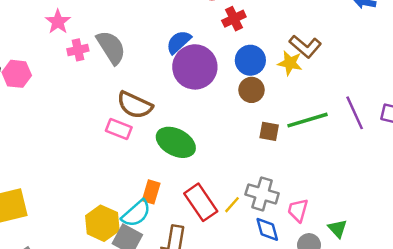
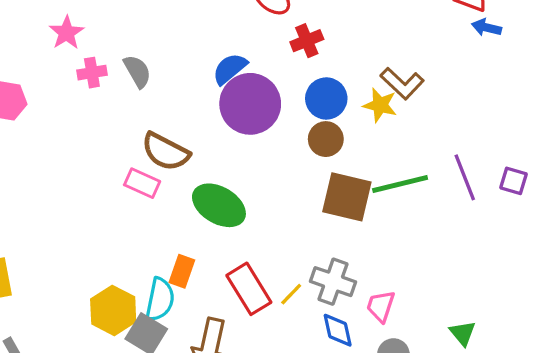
gray semicircle: (111, 47) -> (137, 71), size x0.7
brown square: (269, 131) -> (347, 197), size x1.8
cyan semicircle: (136, 213) -> (160, 299), turned -40
green triangle: (337, 229) -> (463, 333), moved

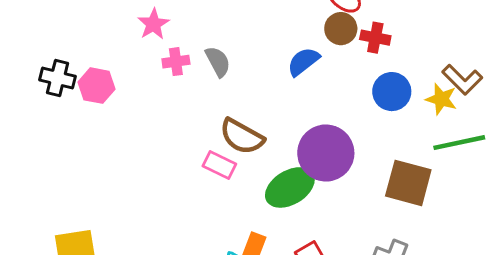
red cross: (307, 41) -> (375, 38), turned 32
purple circle: (250, 104) -> (326, 153), moved
brown circle: (326, 139) -> (341, 29), moved
green line: (400, 184) -> (459, 143), moved
green ellipse: (219, 205) -> (290, 187), turned -63

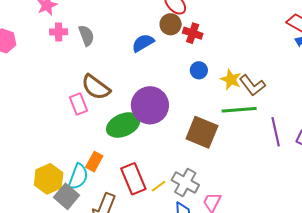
brown L-shape: (462, 80) -> (252, 85), moved
blue circle: (392, 92) -> (199, 70), size x0.7
pink rectangle: (219, 165) -> (78, 104), turned 35

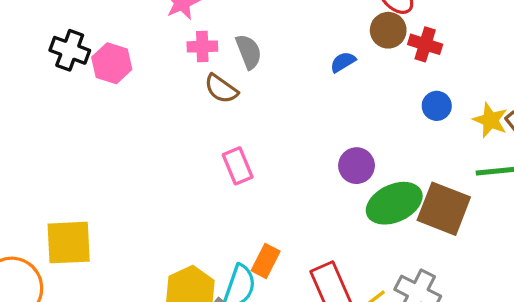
blue semicircle: (143, 43) -> (343, 62), size x0.7
brown semicircle: (96, 87) -> (221, 89), moved, size x0.7
purple circle: (150, 105) -> (357, 166), size x0.6
green ellipse: (123, 125) -> (394, 203), moved

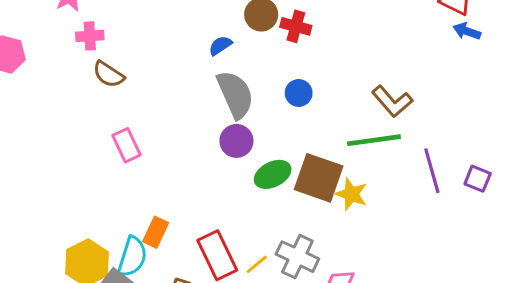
gray semicircle: (249, 52) -> (235, 94), moved, size x1.5
blue circle: (437, 106) -> (299, 93), moved
yellow star: (490, 120) -> (351, 194), moved
green ellipse: (394, 203) -> (273, 174), size x0.7

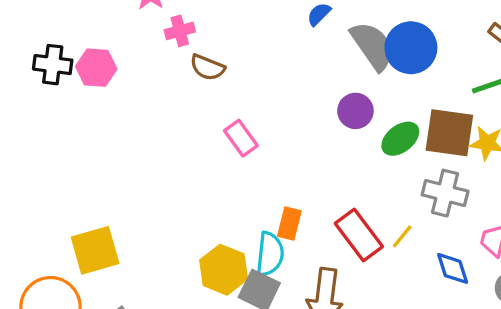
blue circle: (299, 93) -> (411, 48), size x1.8
gray semicircle: (235, 94) -> (372, 46), moved
gray cross: (297, 257) -> (445, 193), moved

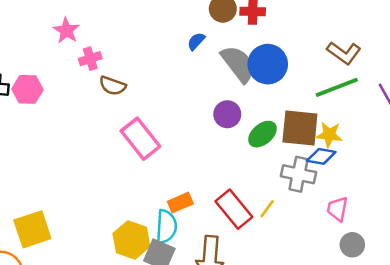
pink rectangle: (241, 138) -> (140, 139), size x1.5
orange rectangle: (289, 223) -> (180, 203), turned 55
blue diamond: (453, 268) -> (321, 156), moved, turned -60

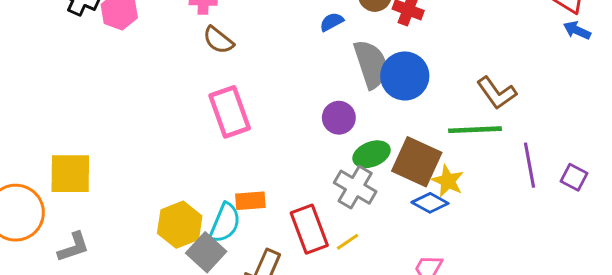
gray cross: (299, 174) -> (355, 187), moved

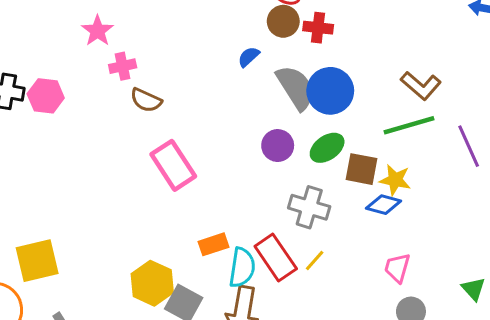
green ellipse: (372, 154) -> (327, 148), moved
brown square: (417, 162) -> (361, 169), size x0.7
cyan semicircle: (225, 223) -> (242, 268), moved

